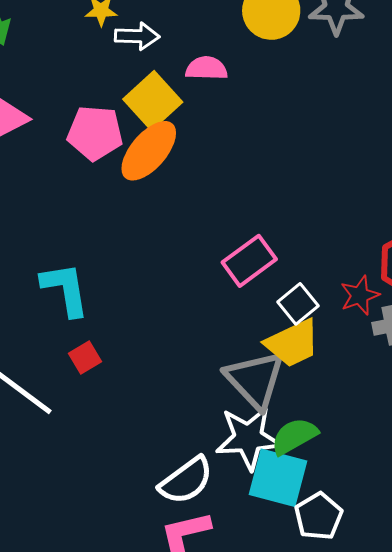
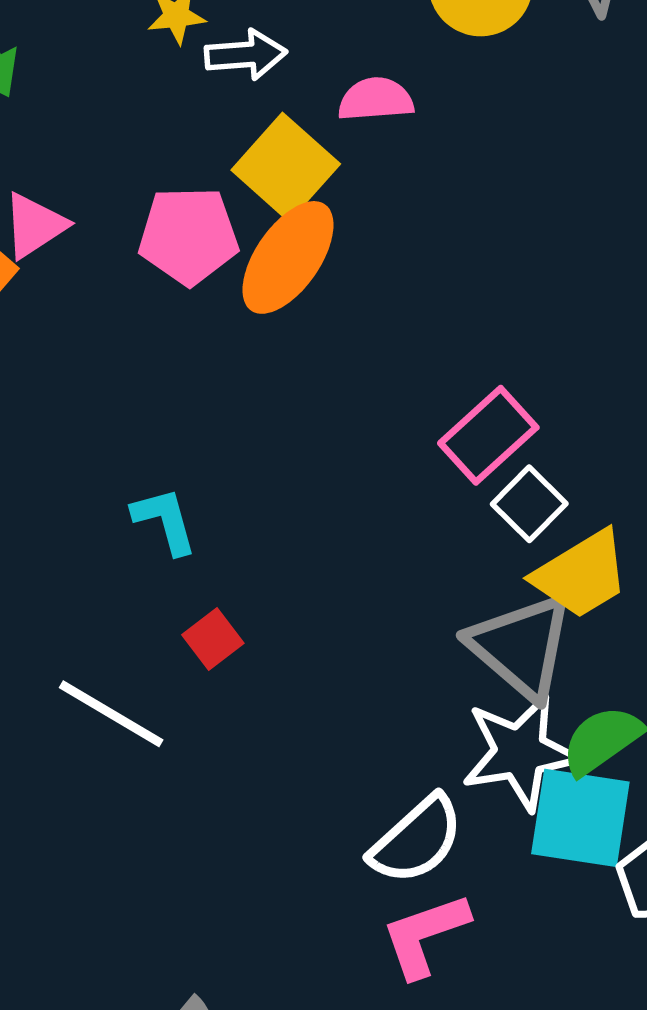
cyan L-shape: (65, 289) -> (165, 521), size x0.7
white square: (298, 304) -> (529, 504), moved

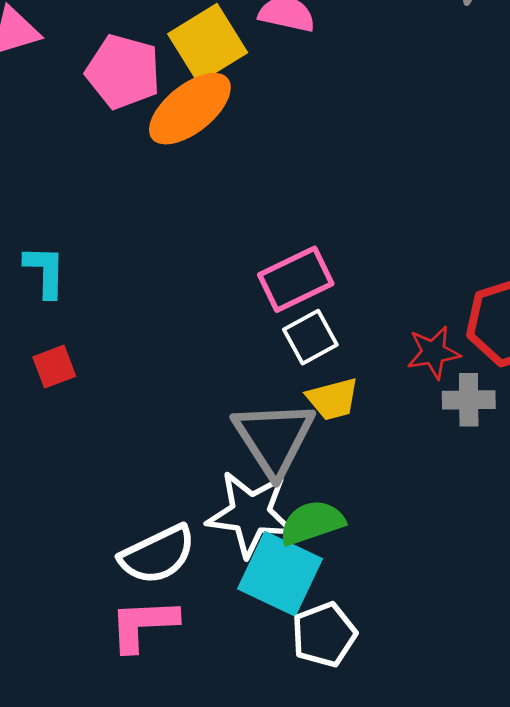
yellow trapezoid: (581, 574) -> (333, 399), size x0.7

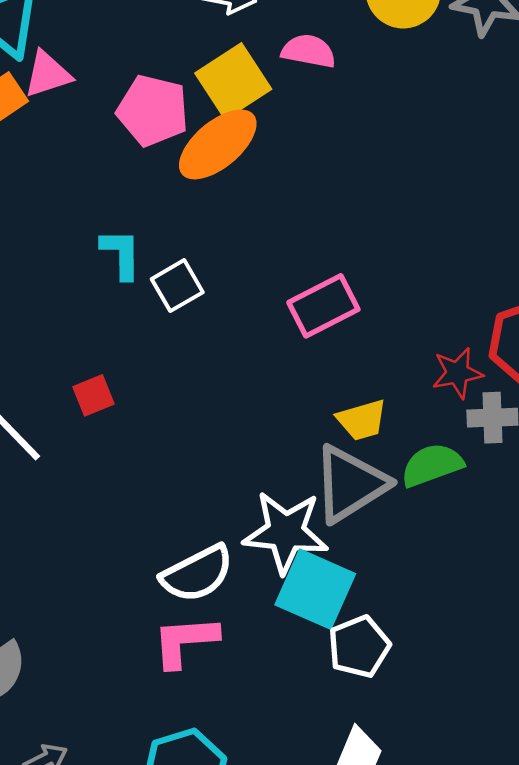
cyan L-shape: (45, 271) -> (121, 254), moved
white square: (310, 337) -> (177, 286), moved
gray triangle: (274, 438) -> (350, 484), moved, turned 32
green semicircle: (312, 523) -> (432, 465), moved

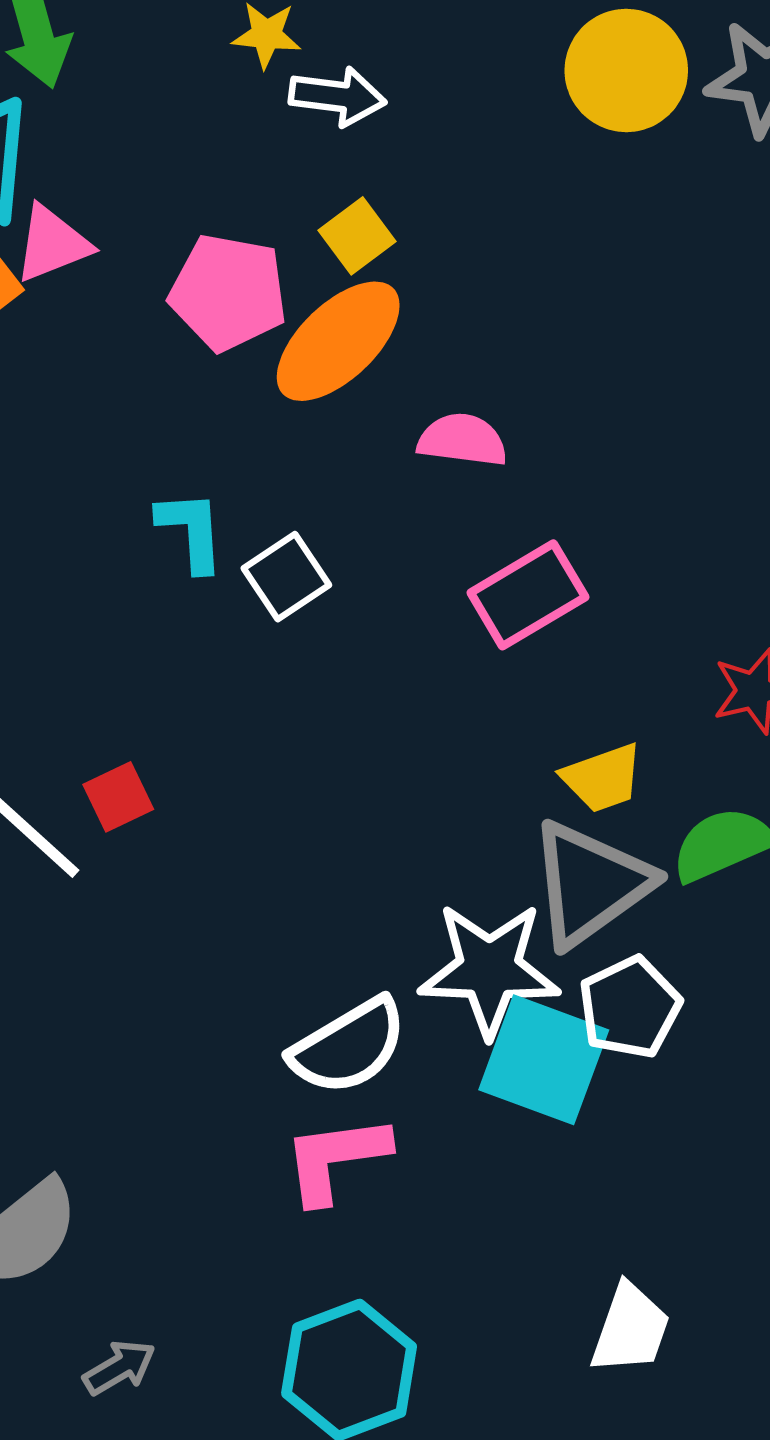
pink semicircle: (309, 51) -> (462, 440), moved
yellow square: (233, 81) -> (357, 236), size x0.6
red square: (93, 395) -> (118, 797), moved
white pentagon: (359, 647) -> (630, 1007), moved

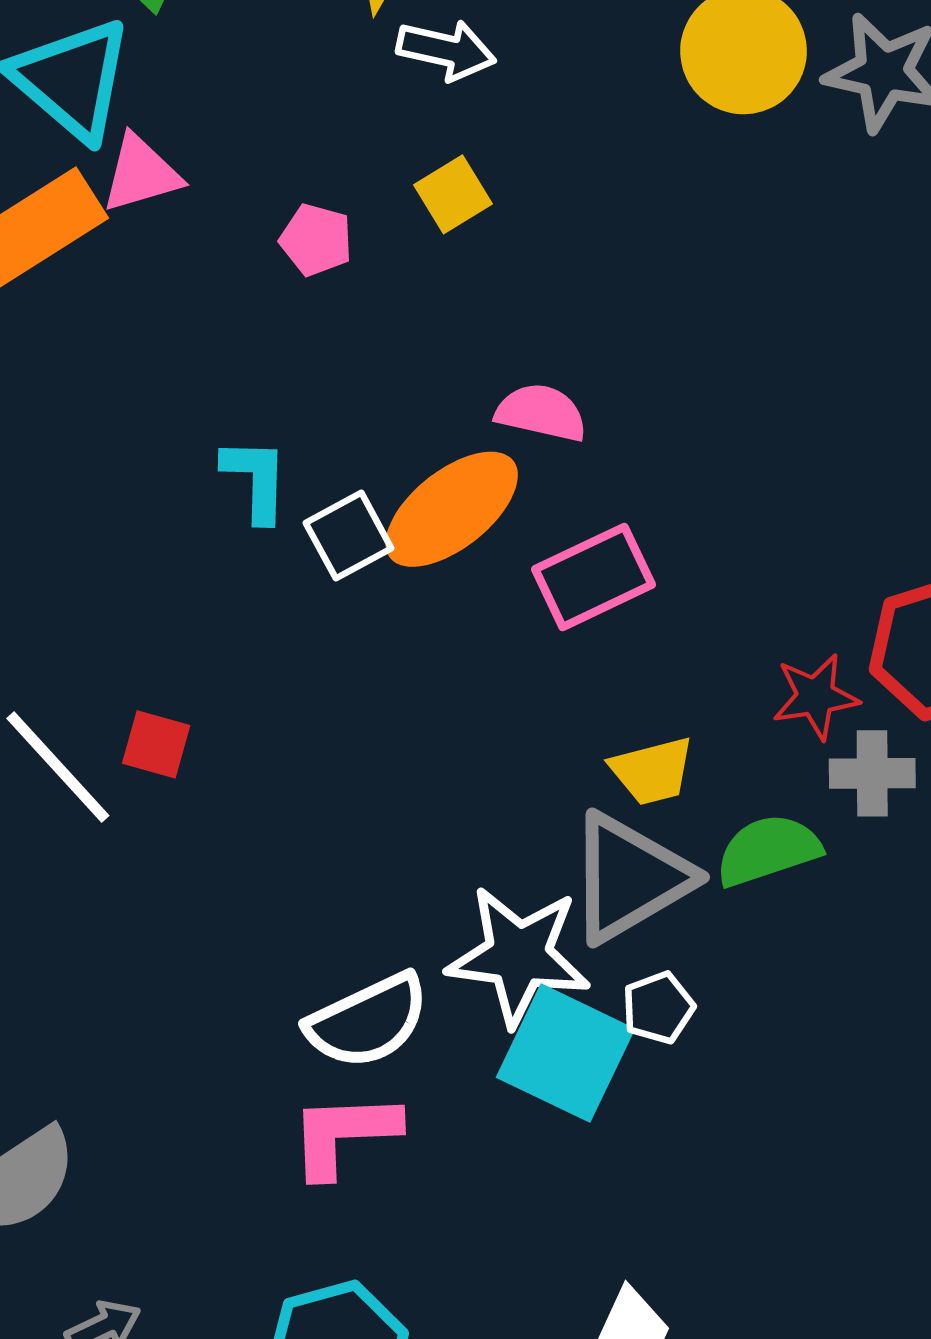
pink pentagon: (228, 292) -> (316, 240), size x0.6
orange ellipse: (338, 341) -> (452, 509), moved
red square: (118, 797) -> (156, 744), turned 36
white pentagon: (630, 1007) -> (658, 1008), size x0.7

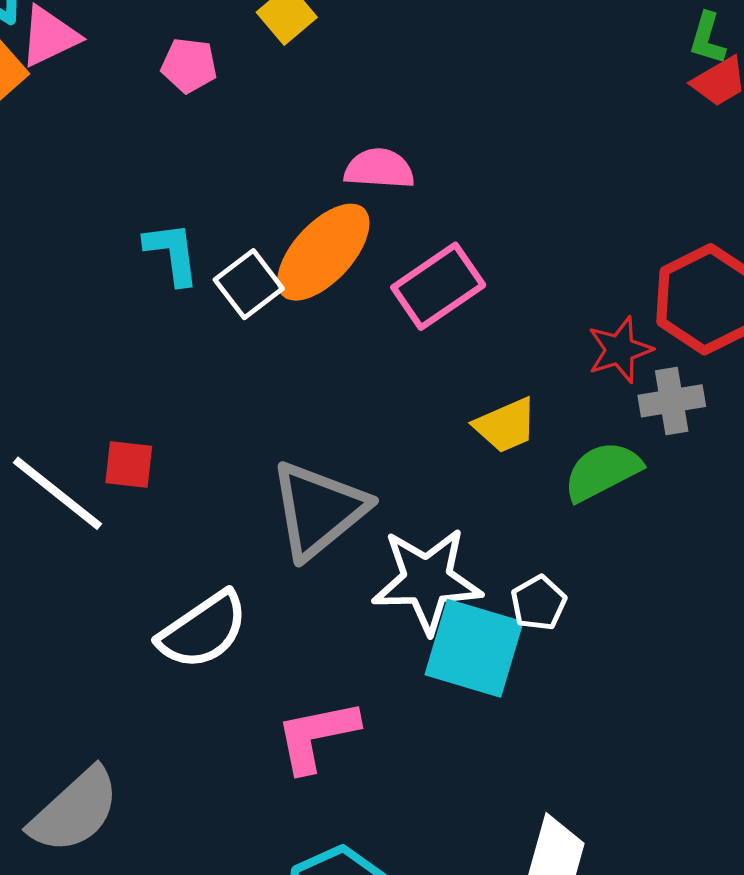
gray triangle: (630, 878) -> (318, 510), moved
white semicircle: (368, 1021) -> (203, 630), moved

